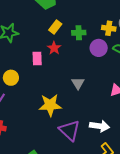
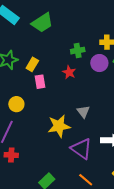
yellow rectangle: (55, 27) -> (32, 64), moved
red star: (54, 48) -> (69, 72), moved
gray triangle: (78, 83) -> (83, 112), moved

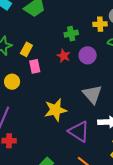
purple circle: (99, 63) -> (88, 55), moved
yellow circle: (16, 104) -> (12, 82), moved
gray triangle: (83, 112) -> (92, 94), moved, size x1.5

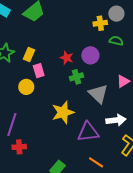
green cross: (71, 34) -> (77, 77), moved
yellow circle: (12, 82) -> (26, 87), moved
purple triangle: (79, 132) -> (88, 132), turned -35

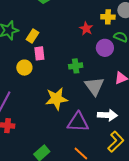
purple circle: (90, 55) -> (105, 48), moved
red star: (67, 58) -> (86, 29), moved

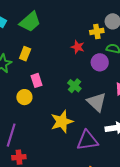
yellow rectangle: (33, 36) -> (25, 54), moved
green cross: (76, 66) -> (74, 86), turned -32

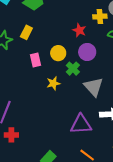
purple circle: (100, 62) -> (87, 52), moved
yellow circle: (24, 97) -> (58, 53), moved
yellow star: (62, 122) -> (53, 83), moved, size x0.6

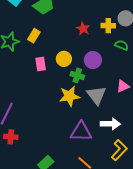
red star: (79, 30) -> (83, 29), moved
green cross: (73, 69) -> (77, 75), turned -32
yellow star: (53, 83) -> (69, 96), moved, size x1.5

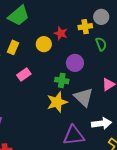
green semicircle: (122, 45) -> (101, 44), turned 56
yellow circle: (64, 59) -> (44, 44), moved
pink rectangle: (41, 64) -> (24, 74), turned 72

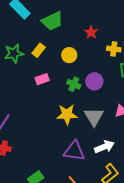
red star: (61, 33) -> (91, 32), moved
green cross: (62, 80) -> (74, 84), moved
white arrow: (102, 123) -> (104, 147), turned -30

